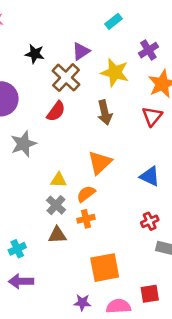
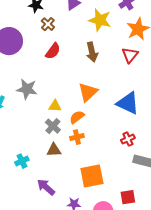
brown cross: (66, 78) -> (48, 24), moved, size x0.6
gray star: (24, 144) -> (27, 89), moved, turned 30
blue triangle: (150, 176) -> (128, 103), size x1.4
purple arrow: (21, 281) -> (46, 187), moved, turned 42

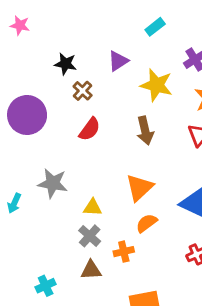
orange semicircle: (77, 117) -> (147, 223), moved

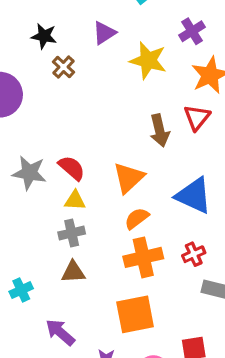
red semicircle: (90, 129) -> (72, 168), moved, turned -85
brown arrow: (145, 131) -> (160, 130), moved
gray cross: (90, 236) -> (72, 233), turned 35
orange cross: (124, 252) -> (143, 257), moved, size x1.6

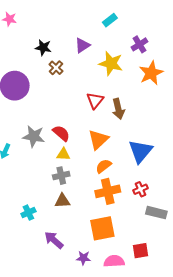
red triangle: (197, 117) -> (95, 100), moved
blue triangle: (194, 196) -> (141, 151), turned 45

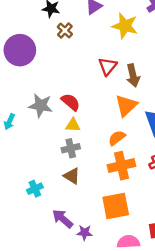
orange triangle: (98, 140) -> (126, 106), moved
brown triangle: (62, 201) -> (72, 176), turned 35
purple star: (83, 258) -> (85, 233), moved

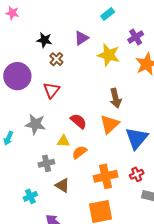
red triangle: (108, 66) -> (51, 90), moved
red semicircle: (71, 102) -> (78, 121), moved
orange semicircle: (117, 138) -> (79, 152), moved
gray cross: (71, 148) -> (46, 163), moved

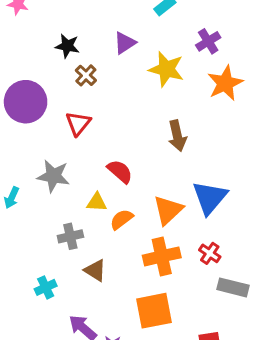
orange triangle: (110, 124) -> (168, 210), moved
red cross: (137, 174) -> (210, 253), turned -32

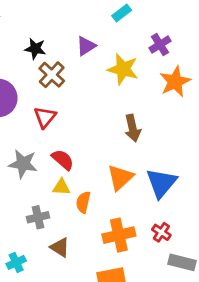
brown cross: (86, 75) -> (52, 75), size x1.4
red semicircle: (120, 171) -> (63, 160), moved
orange triangle: (168, 210) -> (120, 177), moved
orange semicircle: (122, 219) -> (83, 202), turned -40

